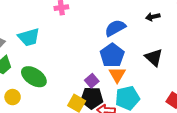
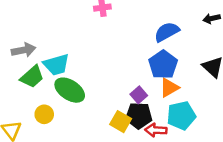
cyan trapezoid: (29, 37) -> (56, 65), moved
orange triangle: (117, 75) -> (169, 88), turned 30

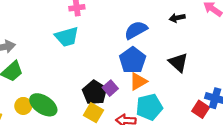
cyan trapezoid: (56, 65) -> (67, 37), moved
green ellipse: (70, 90) -> (43, 105), moved
black pentagon: (139, 116) -> (95, 93), moved, turned 30

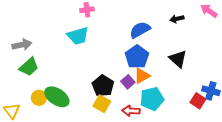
purple square: (110, 88) -> (128, 82), moved

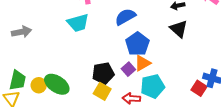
blue semicircle: (140, 30) -> (125, 17), moved
black triangle: (178, 59) -> (179, 29), moved
green trapezoid: (29, 67) -> (18, 80), moved, turned -35
black pentagon: (103, 86) -> (103, 73), turned 30

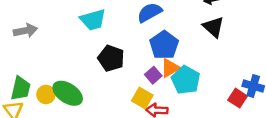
black pentagon: (103, 73) -> (111, 58), moved, turned 30
cyan pentagon: (153, 86) -> (186, 80), moved, turned -30
yellow square: (102, 91) -> (142, 98), moved

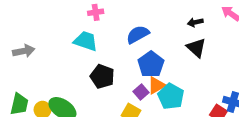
cyan trapezoid: (93, 20) -> (86, 41), turned -145

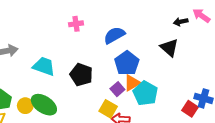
pink cross: (96, 12) -> (76, 24), moved
black arrow: (195, 22) -> (181, 22), moved
cyan trapezoid: (86, 41) -> (44, 66), moved

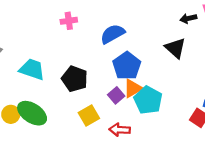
yellow square: (108, 109) -> (89, 116), moved, turned 30

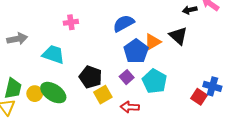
pink cross: (69, 21) -> (71, 22), moved
black pentagon: (75, 79) -> (91, 77), moved
orange triangle: (133, 88) -> (152, 42), moved

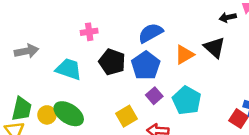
blue pentagon: (136, 51) -> (146, 66), moved
black pentagon: (91, 77) -> (112, 62), moved

